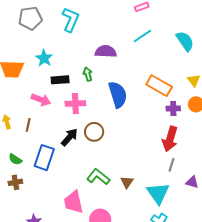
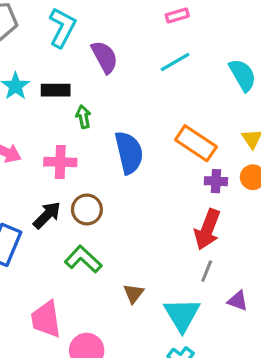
purple semicircle: (106, 51) -> (105, 57), moved, turned 55
black rectangle: (60, 80) -> (56, 90), moved
green L-shape: (98, 177) -> (83, 259), moved

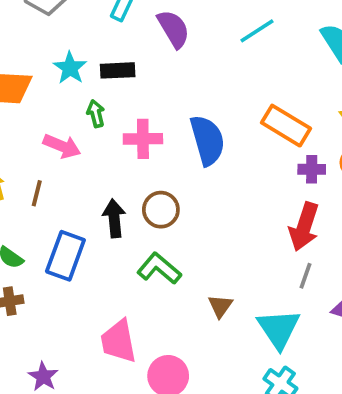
green arrow: (83, 117) -> (96, 114), moved
pink cross: (60, 162) -> (143, 139), moved
black arrow: (47, 215) -> (114, 218), turned -48

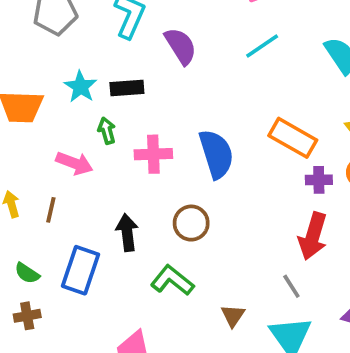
brown circle: (161, 210) -> (191, 223), moved
gray line: (305, 276) -> (291, 286), moved, turned -50

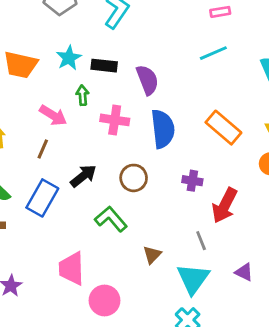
purple semicircle: (181, 46) -> (147, 80), moved
purple cross: (319, 180) -> (192, 181), moved
brown line: (51, 210) -> (43, 149), moved
black arrow: (127, 233) -> (83, 176), turned 48

